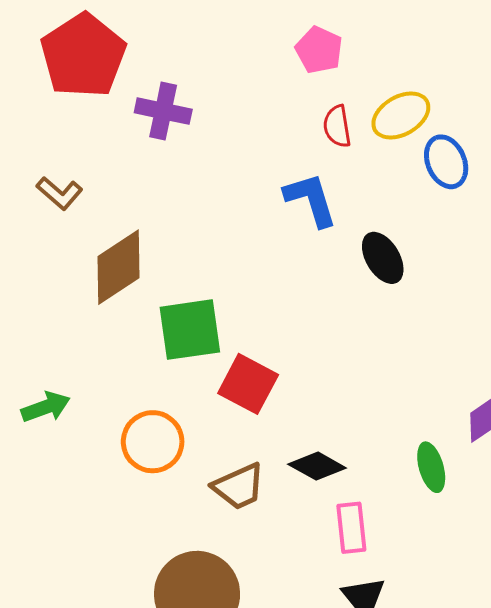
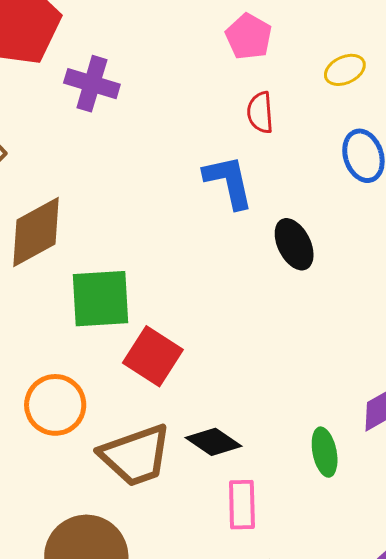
yellow ellipse: (401, 116) -> (345, 70), moved, size x0.7
brown trapezoid: (239, 486) -> (136, 455), size x1.4

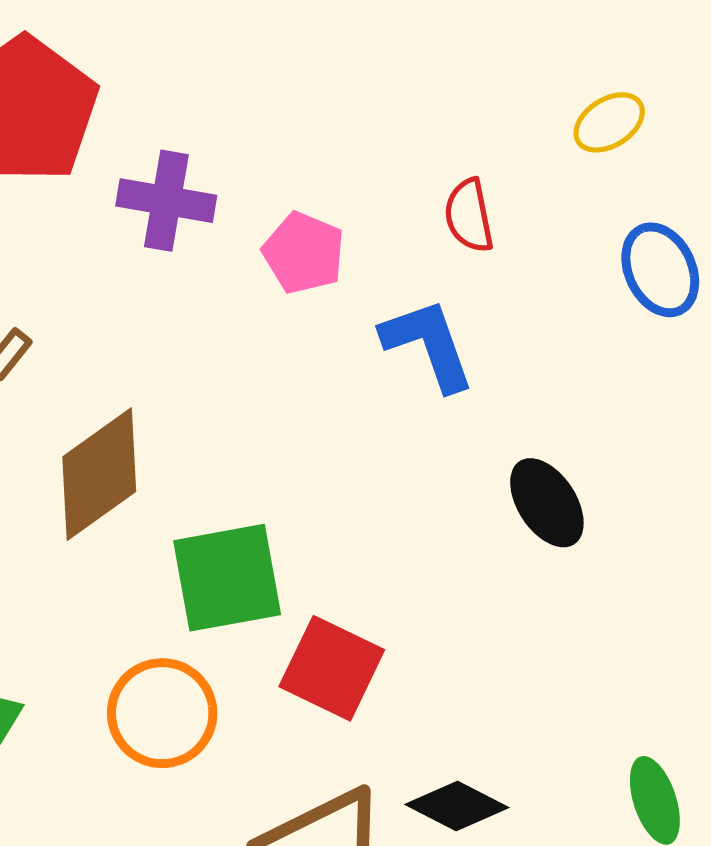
pink pentagon: (249, 37) -> (304, 253), moved
black ellipse: (294, 244) -> (547, 503), moved
orange circle: (55, 405) -> (162, 713), moved

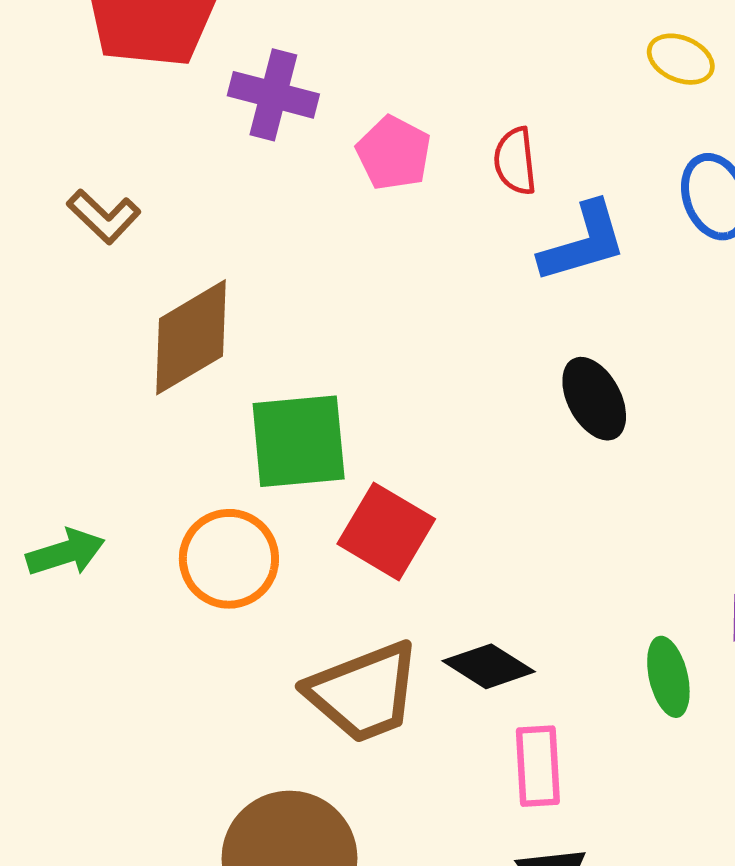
yellow ellipse: (609, 122) -> (681, 59), turned 50
red semicircle: (469, 216) -> (515, 161), moved
blue L-shape: (428, 344) -> (583, 242), moved, turned 88

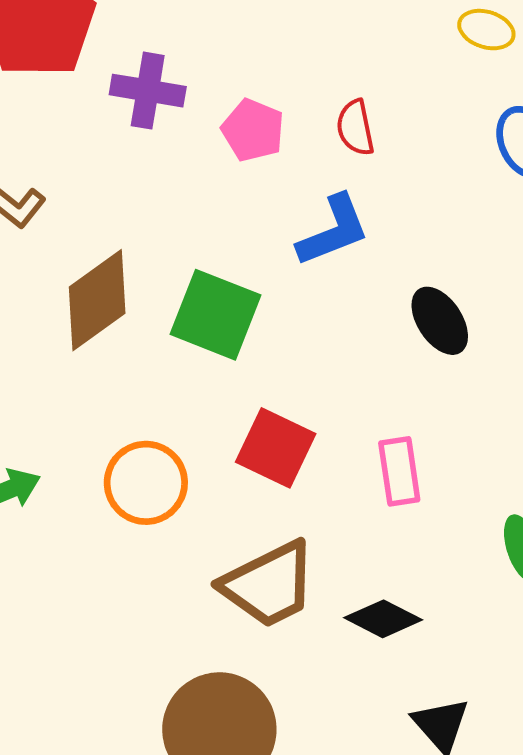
blue L-shape: (583, 242) -> (333, 231), moved
green square: (299, 441) -> (216, 315), moved, turned 32
black diamond: (489, 666) -> (383, 619), moved
pink rectangle: (538, 766) -> (399, 471), moved

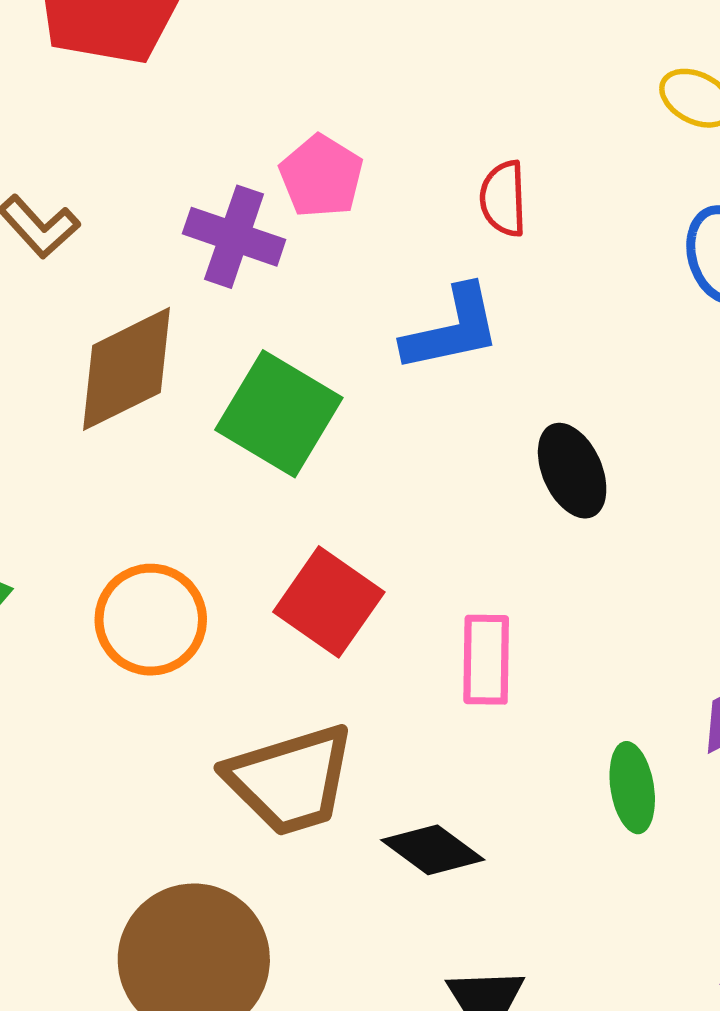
purple cross: (148, 91) -> (234, 237), moved
pink pentagon: (253, 130) -> (321, 176), moved

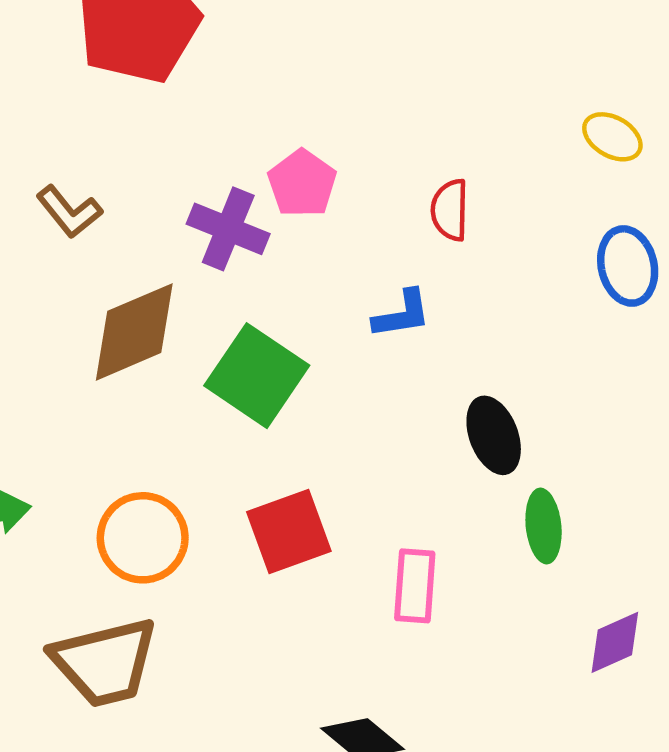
blue L-shape: (452, 329) -> (402, 314), size x0.7
red square: (329, 602) -> (289, 532), turned 32
brown trapezoid: (290, 780) -> (105, 662), moved
green ellipse: (632, 788) -> (544, 526), moved

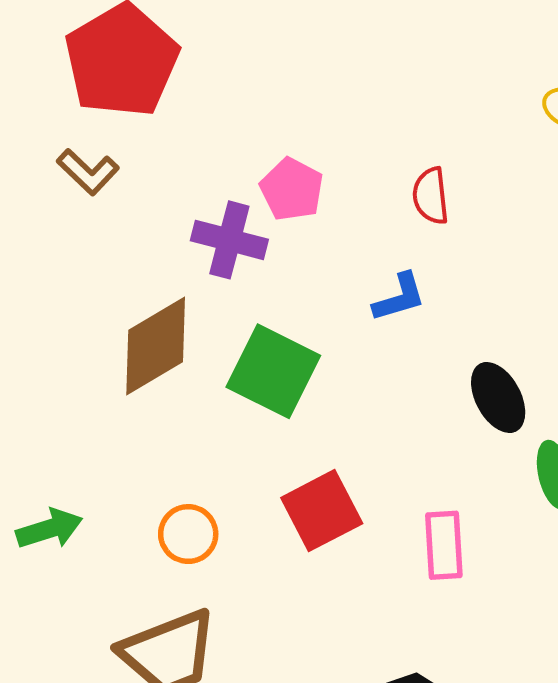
brown L-shape: (69, 212) -> (88, 172), moved
orange circle: (143, 538) -> (188, 534), size x0.7

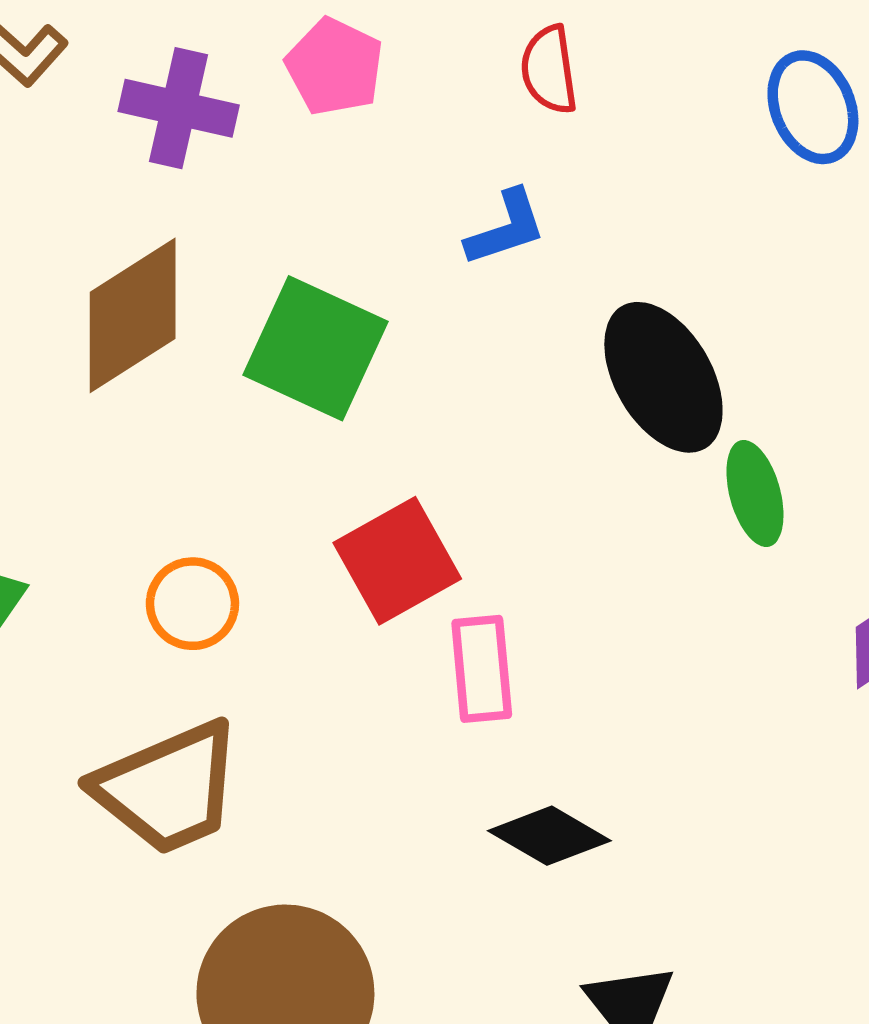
purple cross: (229, 240) -> (179, 108), moved
black ellipse: (498, 398) -> (663, 377), size x1.4
pink rectangle: (444, 545) -> (482, 669), moved

